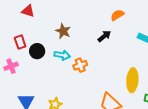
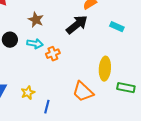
black arrow: (104, 36) -> (77, 25), size x1.6

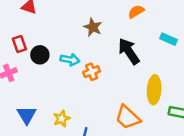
brown star: (36, 20) -> (93, 27), moved
black arrow: (77, 25) -> (129, 51), moved, turned -85

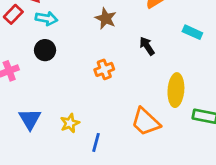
red rectangle: (19, 44) -> (13, 14), moved, turned 63
black arrow: (129, 51) -> (147, 46), size x0.6
cyan arrow: (70, 60) -> (46, 18), moved

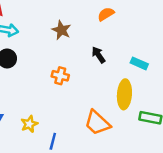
cyan rectangle: (192, 32) -> (139, 63), moved
orange cross: (104, 69) -> (60, 76), turned 35

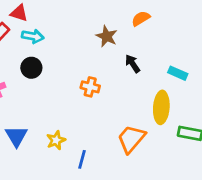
brown star: (61, 30) -> (107, 36), moved
orange trapezoid: (97, 123) -> (131, 139), turned 88

